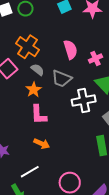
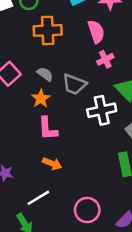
orange cross: (27, 47) -> (48, 30), moved, turned -35
pink semicircle: (70, 50) -> (96, 32), moved
pink cross: (96, 59) -> (105, 59), moved

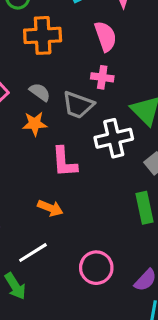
pink cross: (105, 59) -> (102, 77), moved, turned 35
orange star: (41, 98) -> (35, 124), turned 30
pink L-shape: (48, 129) -> (64, 162), moved

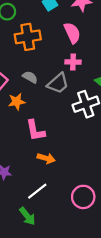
gray trapezoid: (78, 105) -> (58, 83), turned -55
orange star: (35, 124) -> (17, 102), moved
pink L-shape: (64, 162) -> (35, 130), moved

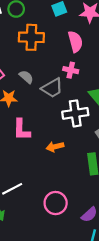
orange arrow: (46, 158) -> (55, 147), moved, turned 140

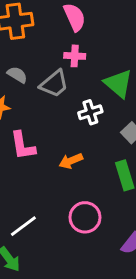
white cross: (75, 113) -> (90, 112), size x0.7
pink circle: (56, 203) -> (85, 217), moved

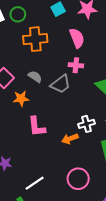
white cross: (90, 112) -> (87, 124), moved

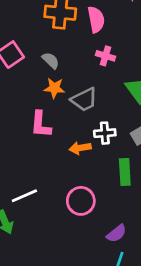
pink semicircle: (77, 38) -> (96, 20), moved
gray trapezoid: (61, 84) -> (84, 100), moved
orange star: (21, 99) -> (54, 88), moved

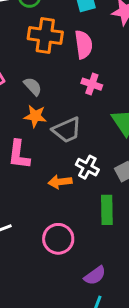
white cross: (105, 133) -> (87, 167), turned 30

